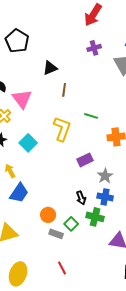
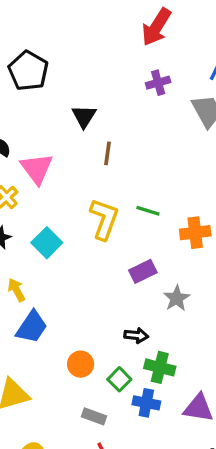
black triangle: (50, 68) -> (84, 116), turned -35
green line: (91, 116) -> (148, 211), moved
blue cross: (105, 197) -> (146, 403), moved
black arrow: (81, 198) -> (136, 335), turned -64
gray rectangle: (56, 234) -> (94, 416), moved

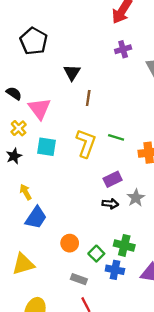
cyan square: (47, 243) -> (46, 147), moved, turned -36
black arrow: (136, 335) -> (110, 204), moved

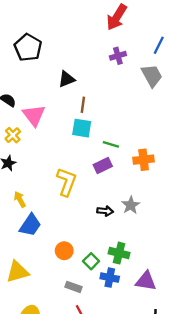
black triangle: (72, 72) -> (67, 79), turned 36
yellow L-shape: (86, 143) -> (67, 182), moved
cyan square: (46, 147) -> (82, 128), moved
purple rectangle: (113, 179) -> (103, 165), moved

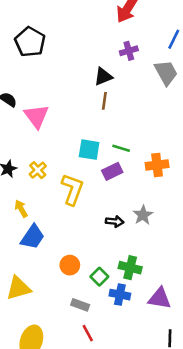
black triangle: (67, 79) -> (103, 76), moved
brown line: (83, 105) -> (104, 101), moved
cyan square: (82, 128) -> (89, 150), moved
yellow cross: (13, 135) -> (38, 170), moved

